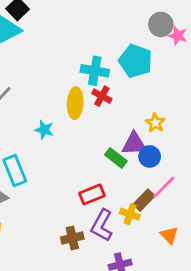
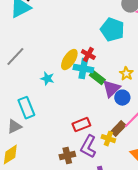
cyan cross: (95, 71) -> (83, 69), moved
yellow ellipse: (75, 103) -> (69, 60), turned 30
purple triangle: (134, 144) -> (111, 89), turned -42
green rectangle: (116, 158) -> (97, 78), moved

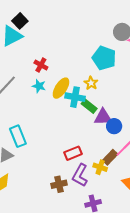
red cross: (88, 55) -> (41, 65), moved
yellow star: (126, 74) -> (91, 83), moved
cyan star: (47, 79) -> (39, 86), moved
purple triangle: (111, 89) -> (103, 117), turned 42

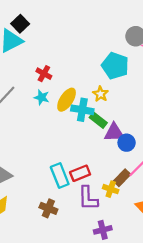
cyan rectangle: (18, 136) -> (60, 176), moved
purple L-shape: (80, 175) -> (88, 198), turned -30
brown cross: (59, 184) -> (48, 208), moved, turned 35

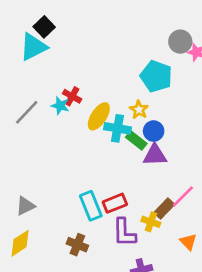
red cross: (44, 74) -> (72, 96), moved
cyan star: (42, 97) -> (60, 106), moved
blue circle: (127, 143) -> (154, 131), moved

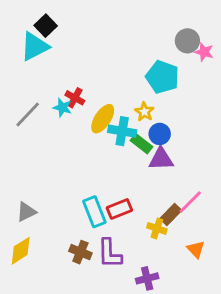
purple L-shape: (124, 233) -> (110, 253), moved

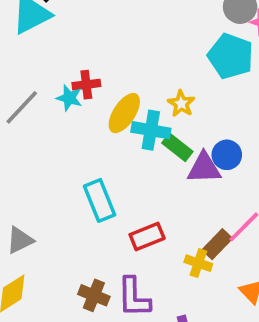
cyan pentagon: (162, 77) -> (231, 56), moved
red cross: (75, 98) -> (86, 85), turned -36
blue circle: (160, 134) -> (227, 155), moved
cyan rectangle: (94, 212) -> (100, 200), moved

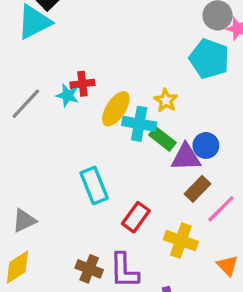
red rectangle: (147, 236) -> (136, 217), turned -32
brown rectangle: (217, 244) -> (198, 189), moved
yellow cross: (198, 263) -> (181, 241), size x1.4

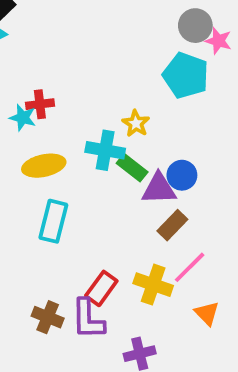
yellow ellipse: (116, 109) -> (44, 166), moved, turned 45
cyan rectangle: (94, 185) -> (53, 221), turned 36
pink line: (221, 209) -> (190, 267), moved
red rectangle: (136, 217) -> (101, 288), moved

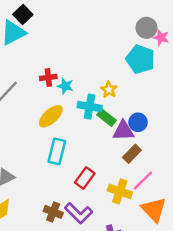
cyan star: (23, 118) -> (65, 86), moved
yellow ellipse: (44, 166) -> (51, 116), turned -30
red rectangle: (101, 288) -> (85, 178), moved
orange triangle: (207, 313) -> (154, 210), size x1.6
purple L-shape: (88, 319) -> (79, 213), turned -44

